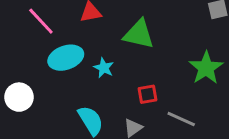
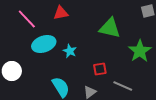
green triangle: (139, 34) -> (110, 28), moved

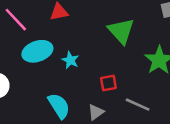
green triangle: (110, 28) -> (121, 31), turned 35

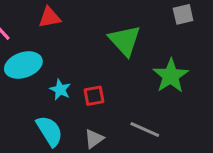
cyan star: (70, 60) -> (60, 90), moved
red square: (108, 83) -> (94, 96), moved

